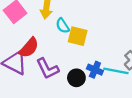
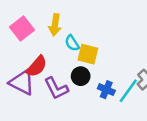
cyan line: (116, 71) -> (128, 91), turned -65
black circle: (76, 78) -> (81, 76), moved

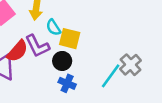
purple L-shape: (56, 88) -> (37, 46), moved
blue cross: (106, 90) -> (67, 83), moved

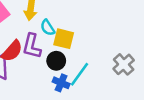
purple L-shape: (37, 46) -> (32, 46), turned 40
cyan line: (111, 76) -> (80, 74), moved

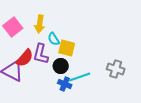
gray cross: (124, 64) -> (116, 69), turned -30
cyan line: (80, 74) -> (80, 77), turned 35

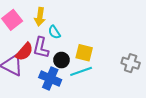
yellow square: (67, 48) -> (84, 53), moved
gray cross: (116, 69) -> (131, 63), moved
blue cross: (65, 84) -> (50, 79), moved, size x1.5

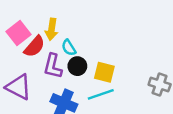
red semicircle: (24, 52) -> (34, 46), moved
black circle: (61, 60) -> (77, 66), moved

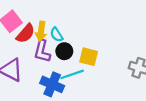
yellow arrow: (52, 29) -> (41, 31), moved
cyan line: (101, 94) -> (72, 74), moved

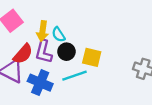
red semicircle: (26, 33) -> (23, 54), moved
blue cross: (52, 84) -> (40, 83), moved

